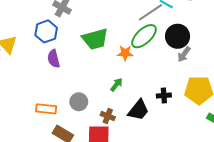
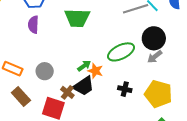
green ellipse: (144, 36) -> (121, 52), moved
orange star: (125, 53) -> (95, 71), moved
black trapezoid: (138, 110) -> (84, 86), moved

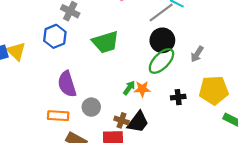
purple semicircle: (33, 25) -> (67, 84), moved, size x1.4
black circle: (154, 38) -> (162, 40), moved
black trapezoid: (84, 86) -> (138, 122), moved

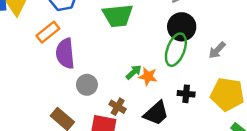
green ellipse: (161, 61) -> (176, 50), turned -36
orange rectangle: (58, 116) -> (48, 32), moved, turned -54
black trapezoid: (138, 122) -> (156, 113), moved

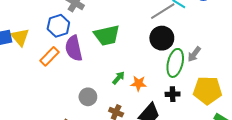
green ellipse: (176, 50) -> (175, 63), moved
purple semicircle: (65, 54) -> (74, 48), moved
green arrow: (134, 72) -> (118, 78), moved

